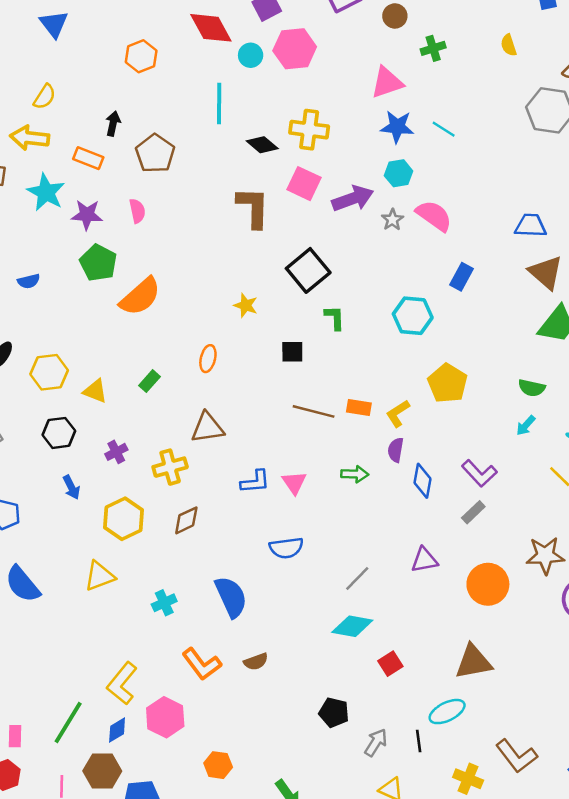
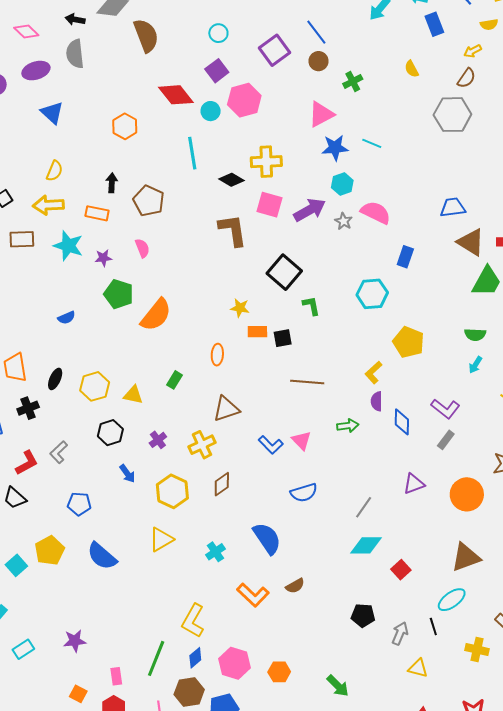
purple star: (87, 215) -> (103, 258), size x0.7
orange rectangle: (359, 408) -> (257, 332), moved
blue L-shape: (255, 482) -> (271, 445), turned 60
pink hexagon: (165, 717) -> (235, 663), moved

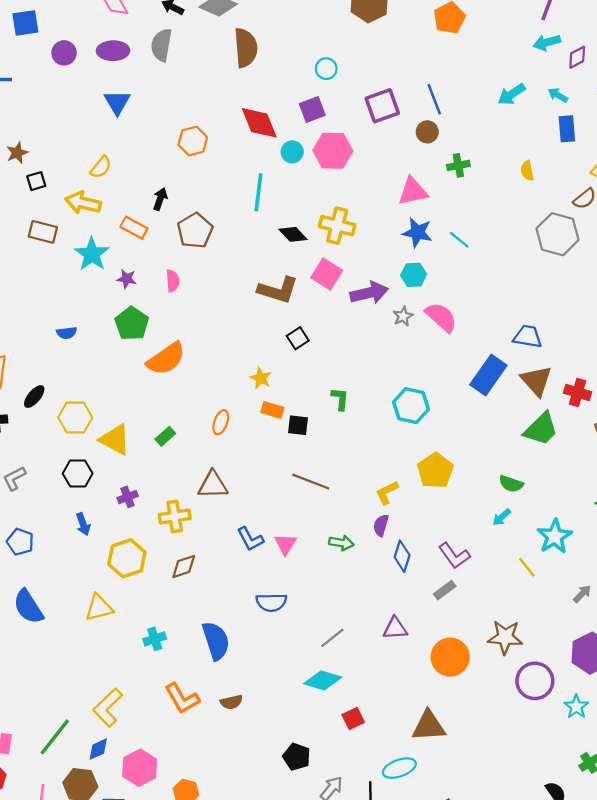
brown L-shape: (233, 230) -> (278, 290), turned 99
blue rectangle: (405, 257) -> (488, 375), moved, size x1.6
black square: (284, 272) -> (298, 338), moved, size x0.6
yellow triangle: (133, 395) -> (115, 439), size x1.4

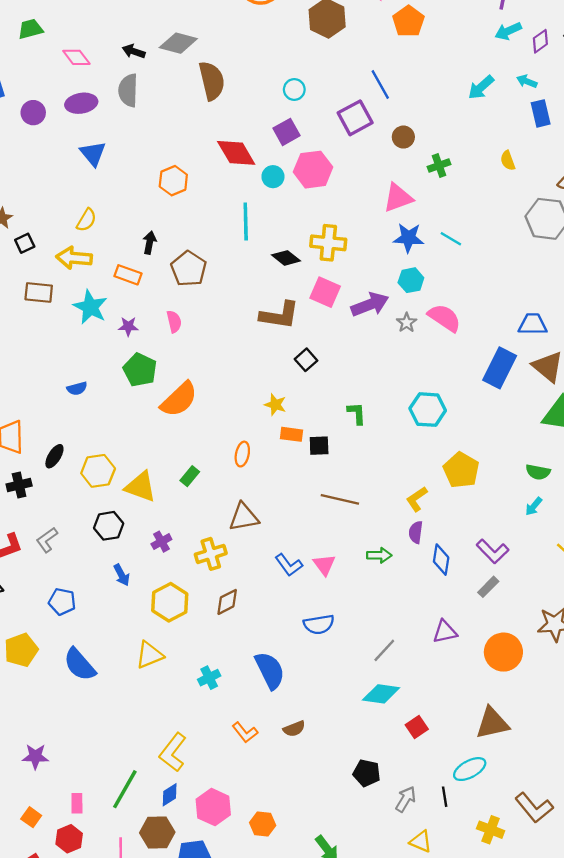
blue line: (434, 99) -> (380, 84), moved
orange L-shape: (182, 698) -> (245, 732), size x0.7

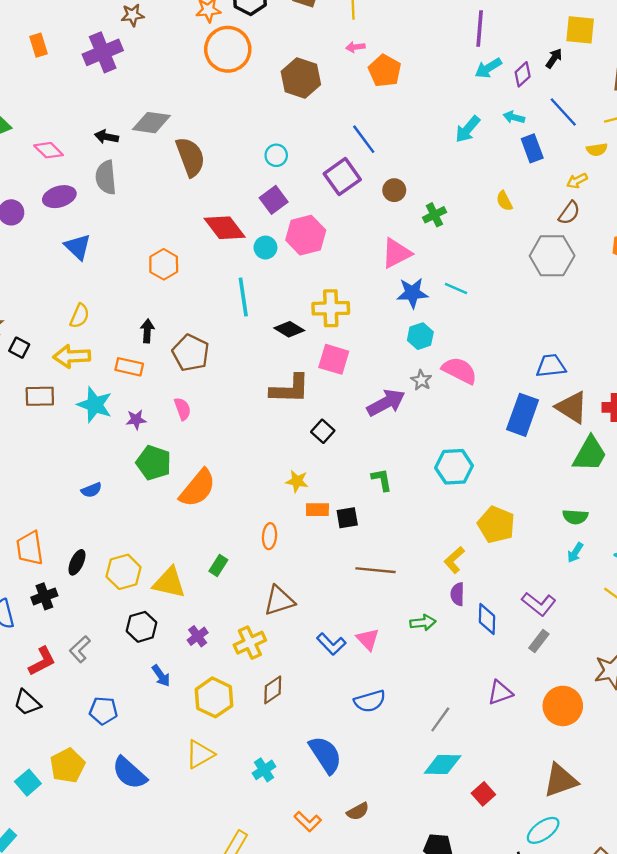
black square: (25, 243) -> (19, 348), turned -30
purple arrow: (370, 304) -> (386, 403), moved

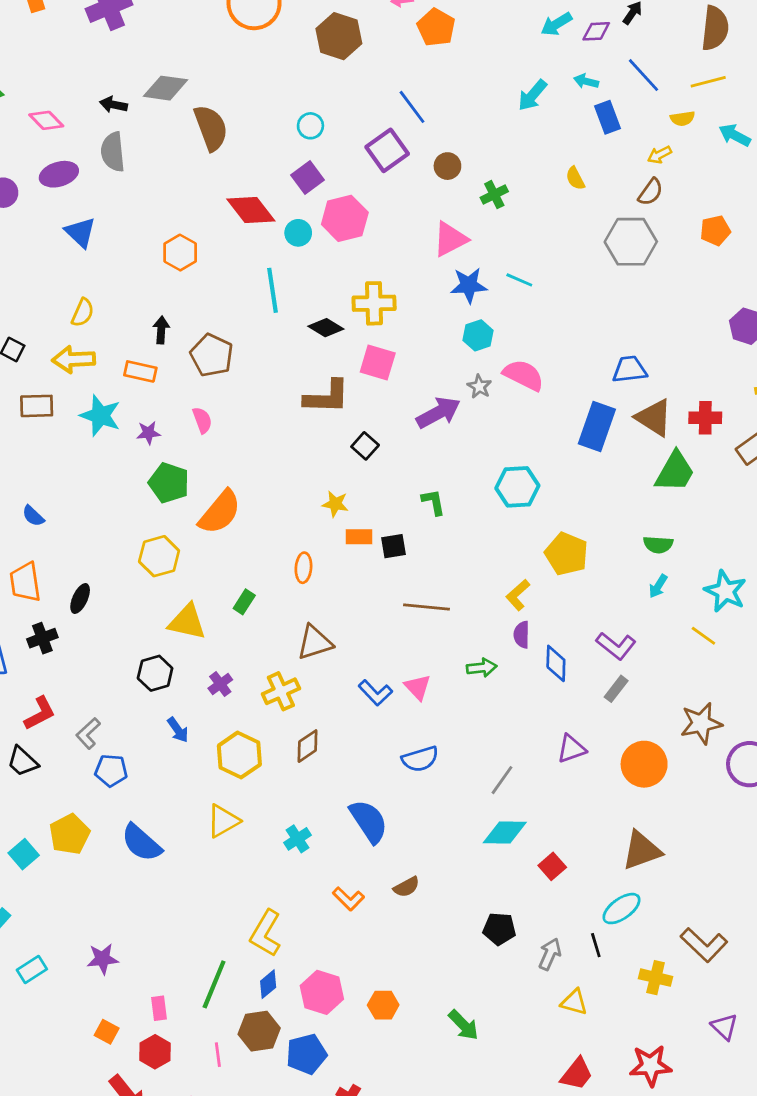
purple diamond: (523, 74) -> (596, 31), turned 40
blue semicircle: (91, 490) -> (33, 516), moved, turned 66
yellow hexagon: (124, 572) -> (159, 556), moved
gray L-shape: (80, 649) -> (88, 733), moved

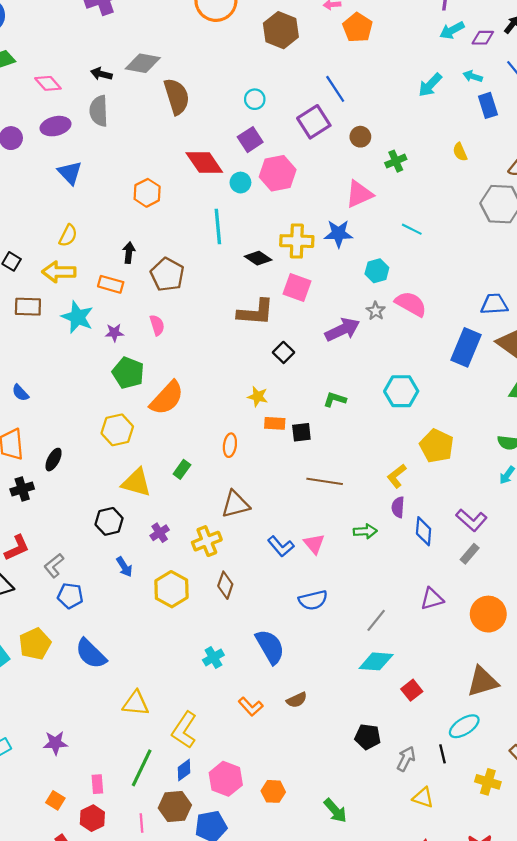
blue star: (469, 285) -> (338, 234), moved
green L-shape: (433, 502) -> (335, 399), turned -65
brown diamond: (308, 746) -> (225, 585), turned -40
yellow triangle: (223, 821) -> (136, 703), moved, turned 32

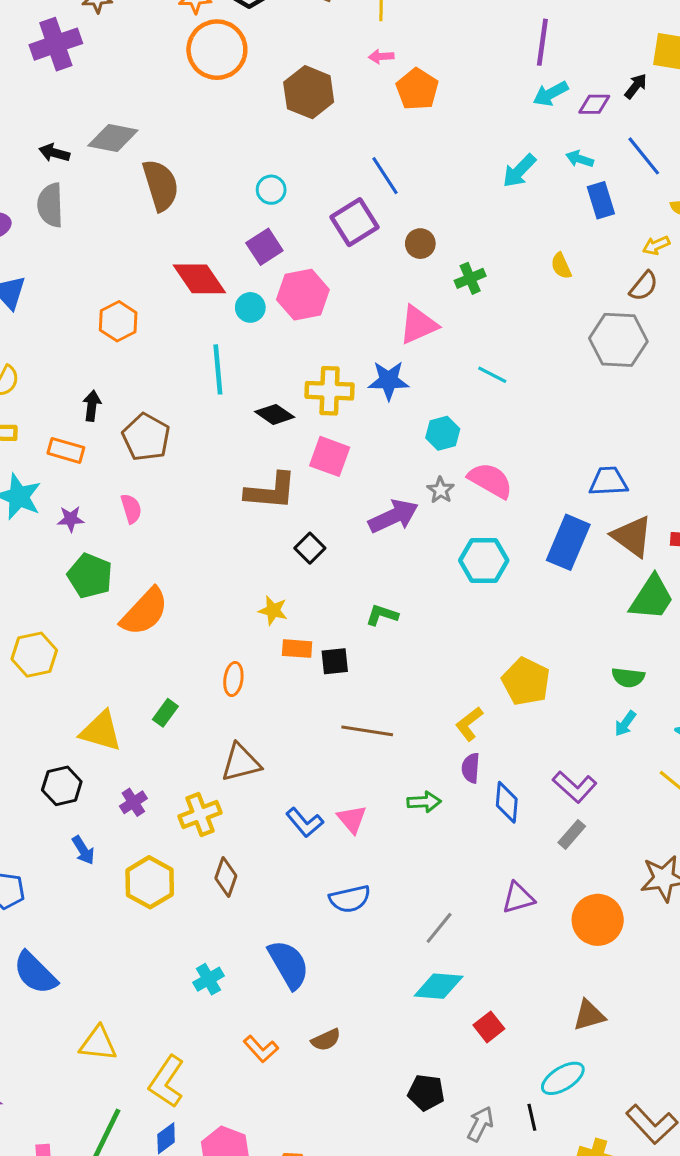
cyan hexagon: (401, 391) -> (484, 560), moved
yellow hexagon: (117, 430) -> (34, 655), moved
brown triangle: (483, 682) -> (589, 1015), size x0.7

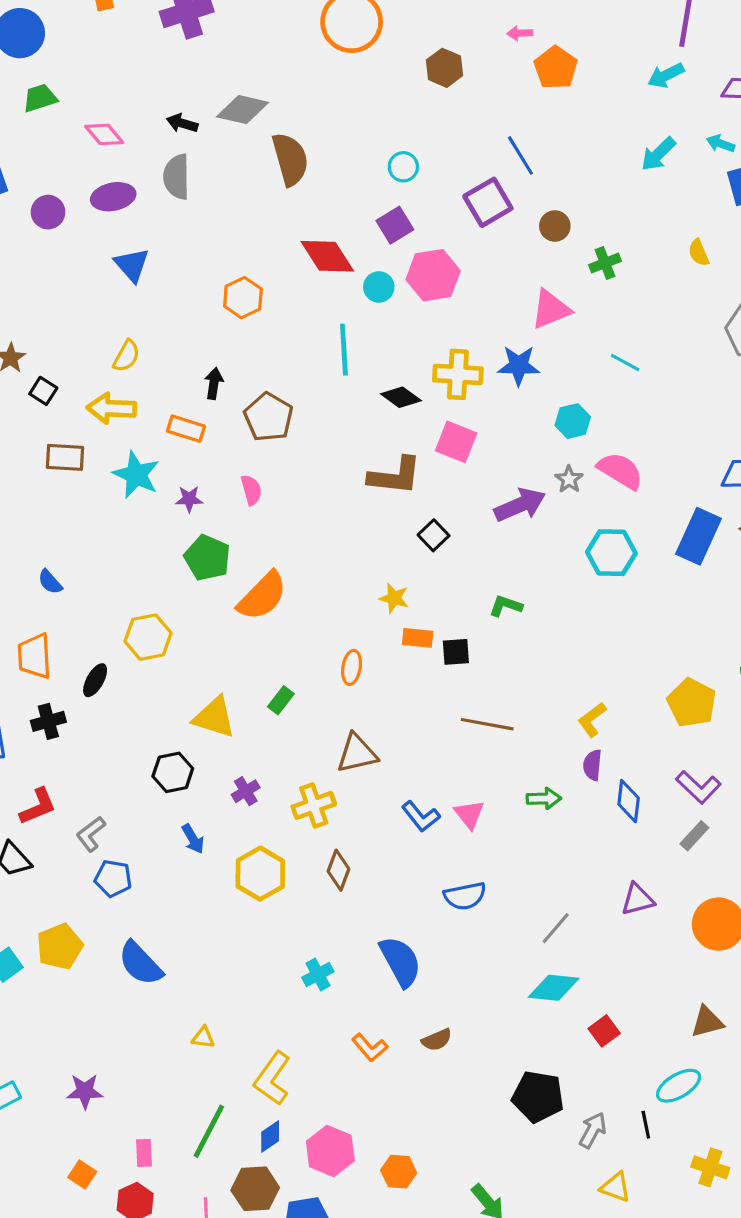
brown hexagon: (309, 92) -> (444, 68), size x0.7
cyan arrow: (551, 94) -> (666, 75), moved
yellow pentagon: (526, 682) -> (692, 703), moved
yellow triangle: (98, 1044) -> (203, 1037), size x0.6
black pentagon: (426, 1093) -> (538, 1097), size x1.4

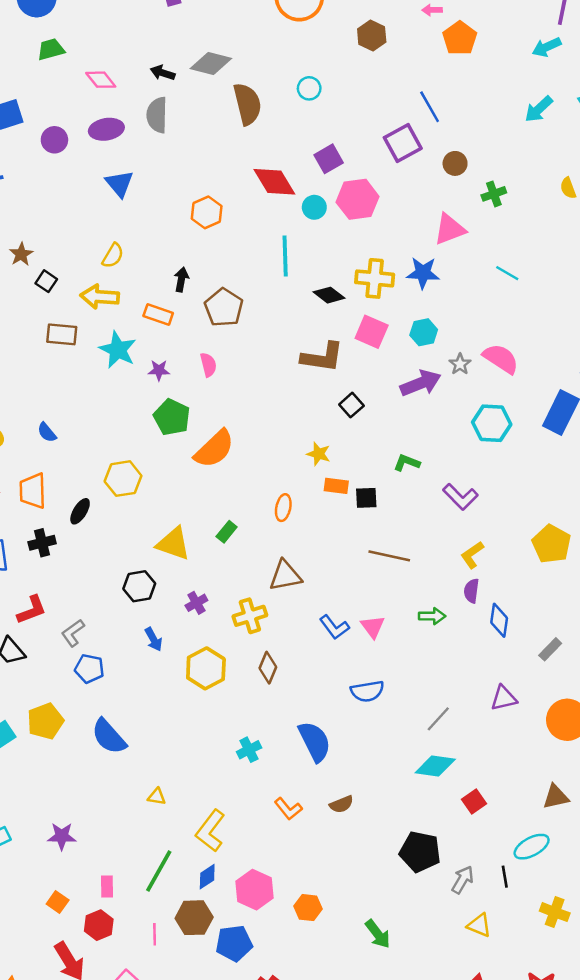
cyan circle: (403, 167) -> (309, 88), moved
cyan hexagon: (573, 421) -> (424, 332), moved
purple L-shape: (698, 787) -> (460, 497), moved

